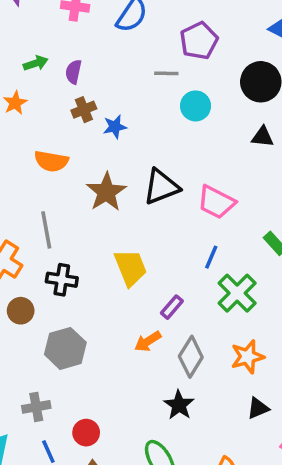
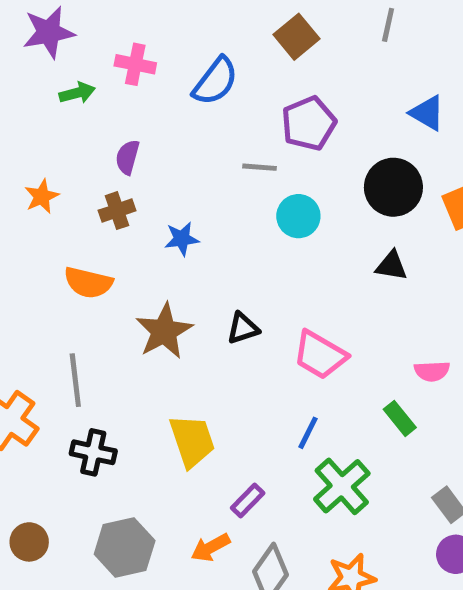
green arrow: (36, 63) -> (77, 93), moved
brown cross: (84, 110) -> (117, 211), moved
black triangle: (161, 187) -> (243, 328), size x0.6
brown circle: (21, 311) -> (29, 542), moved
gray hexagon: (65, 348) -> (125, 547), moved

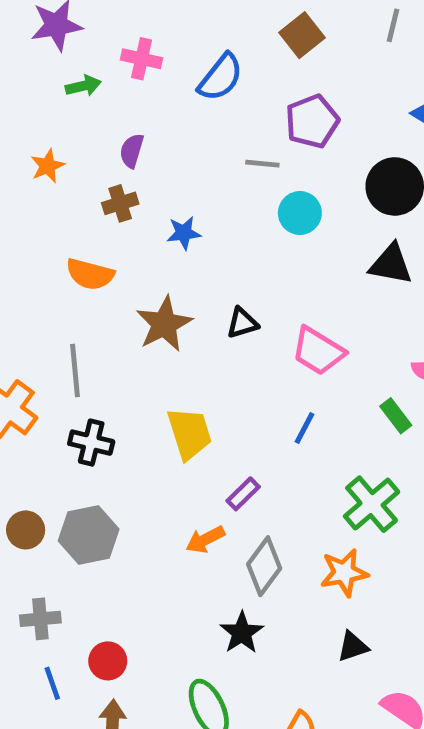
orange star: (42, 196) -> (48, 166), moved
black triangle: (391, 266) -> (391, 264), size x1.4
green cross: (342, 486) -> (372, 504), moved
gray hexagon: (125, 547) -> (89, 535), moved

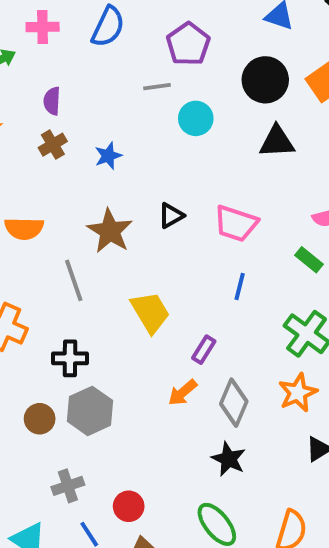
orange semicircle: (90, 274) -> (24, 228), moved
gray line: (75, 371) -> (74, 280), moved
black cross: (91, 443) -> (70, 358), moved

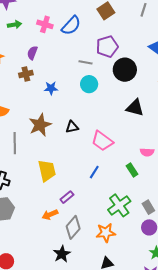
pink cross: (43, 27) -> (45, 24), moved
black circle: (265, 80) -> (125, 70), moved
cyan circle: (196, 118) -> (89, 84), moved

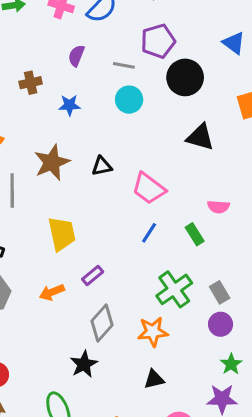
purple semicircle: (32, 53) -> (76, 56), moved
blue line: (94, 172) -> (149, 233), moved
orange arrow: (50, 215) -> (52, 292), moved

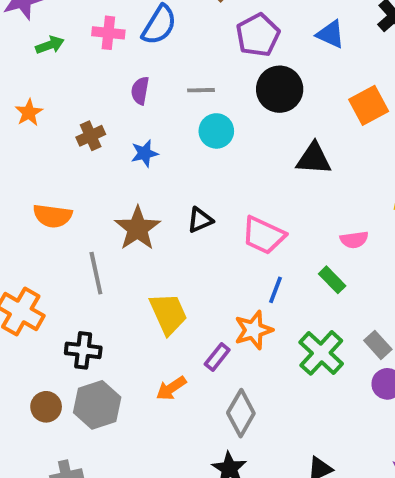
purple pentagon: (158, 41) -> (258, 35), moved
orange star: (153, 332) -> (253, 330), moved

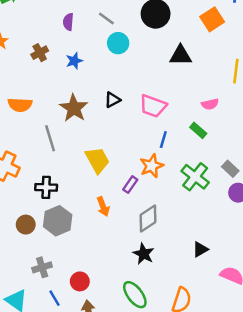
gray line: (201, 90) -> (106, 18), turned 42
orange arrow: (171, 388) -> (103, 207), turned -72
gray diamond: (241, 413) -> (148, 218), turned 32

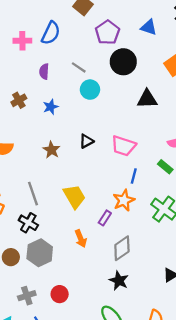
brown star: (74, 108) -> (51, 150), size x0.7
gray line: (50, 138) -> (33, 194), moved
black cross: (46, 187) -> (28, 223), turned 30
red circle: (80, 281) -> (60, 294), moved

